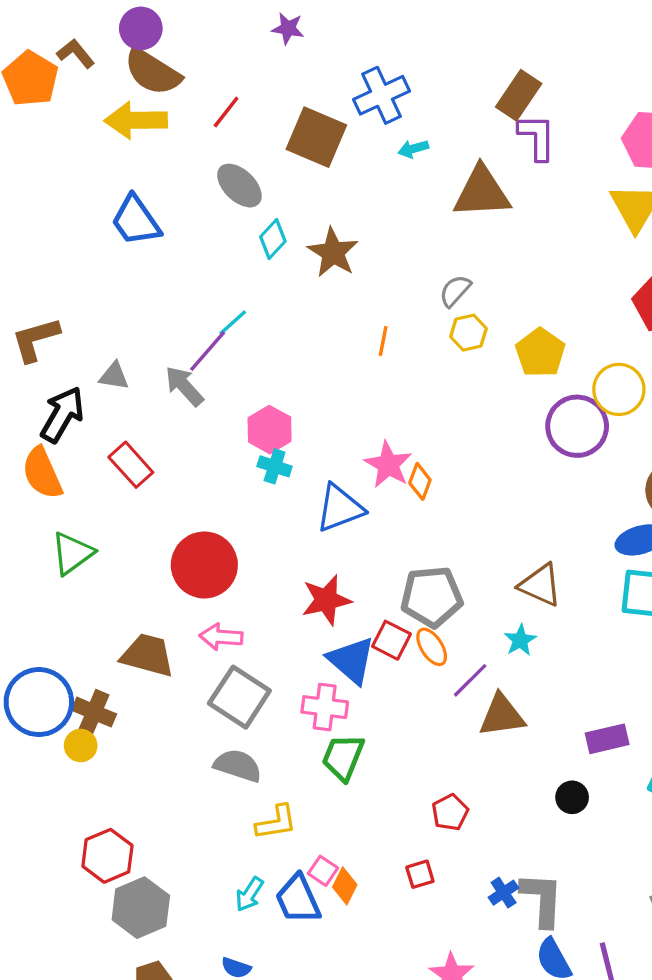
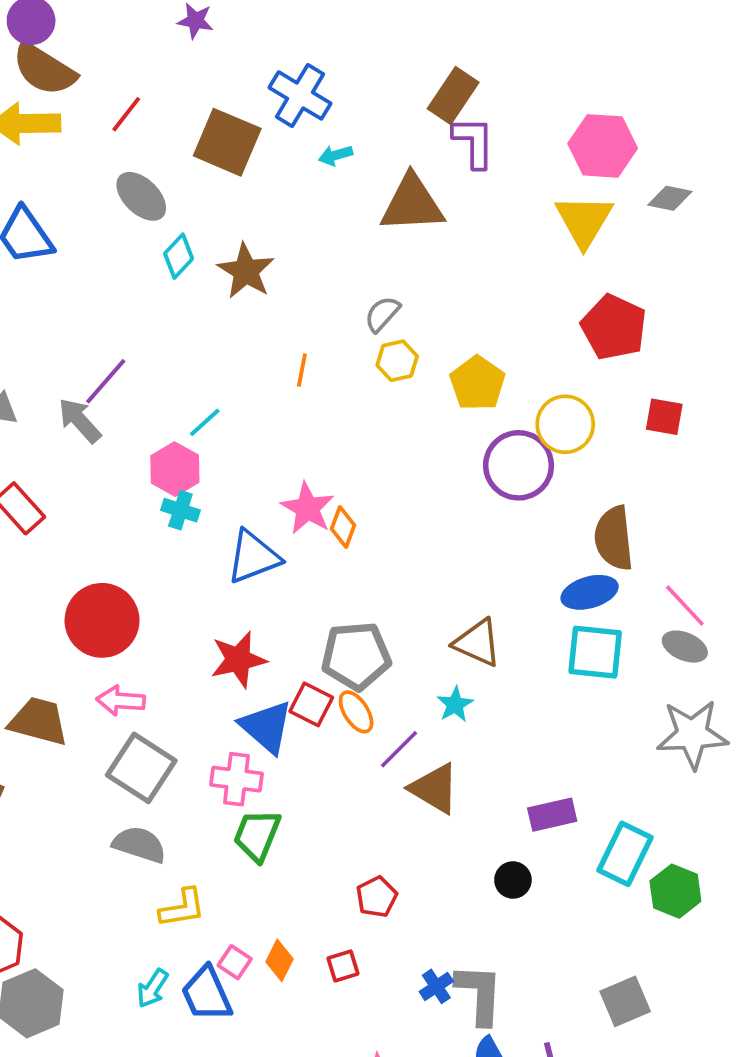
blue cross: (382, 95) -> (300, 95), turned -34
cyan line: (233, 323) -> (205, 422), moved
brown triangle: (502, 715) -> (434, 788), turned 39
orange diamond: (345, 886) -> (279, 960), moved

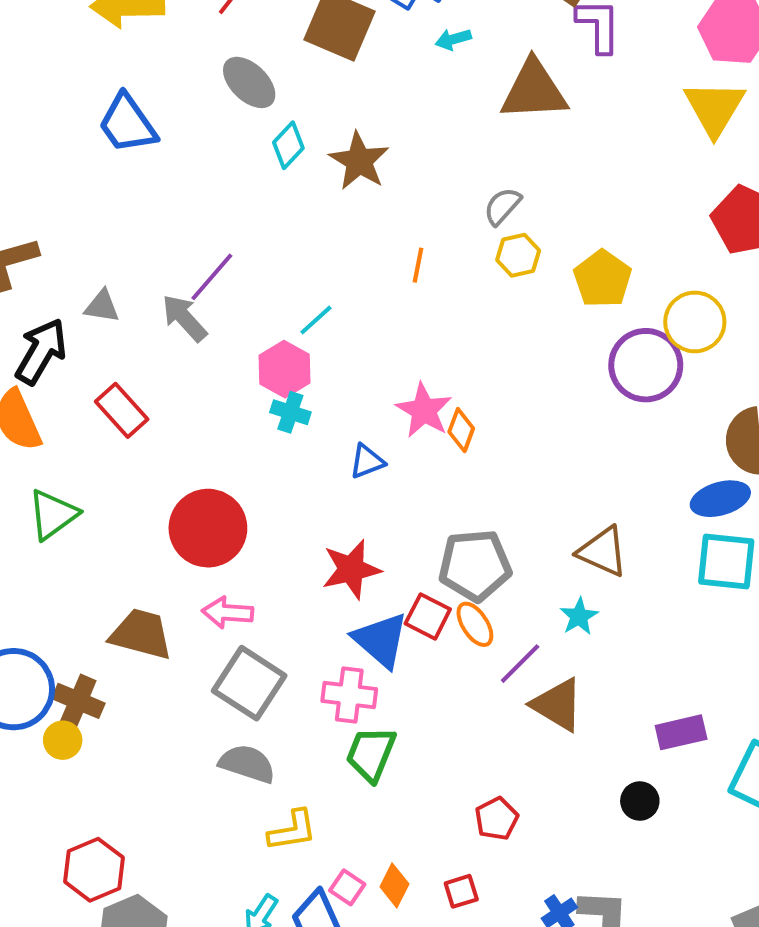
blue triangle: (253, 557) -> (367, 461), size x0.6

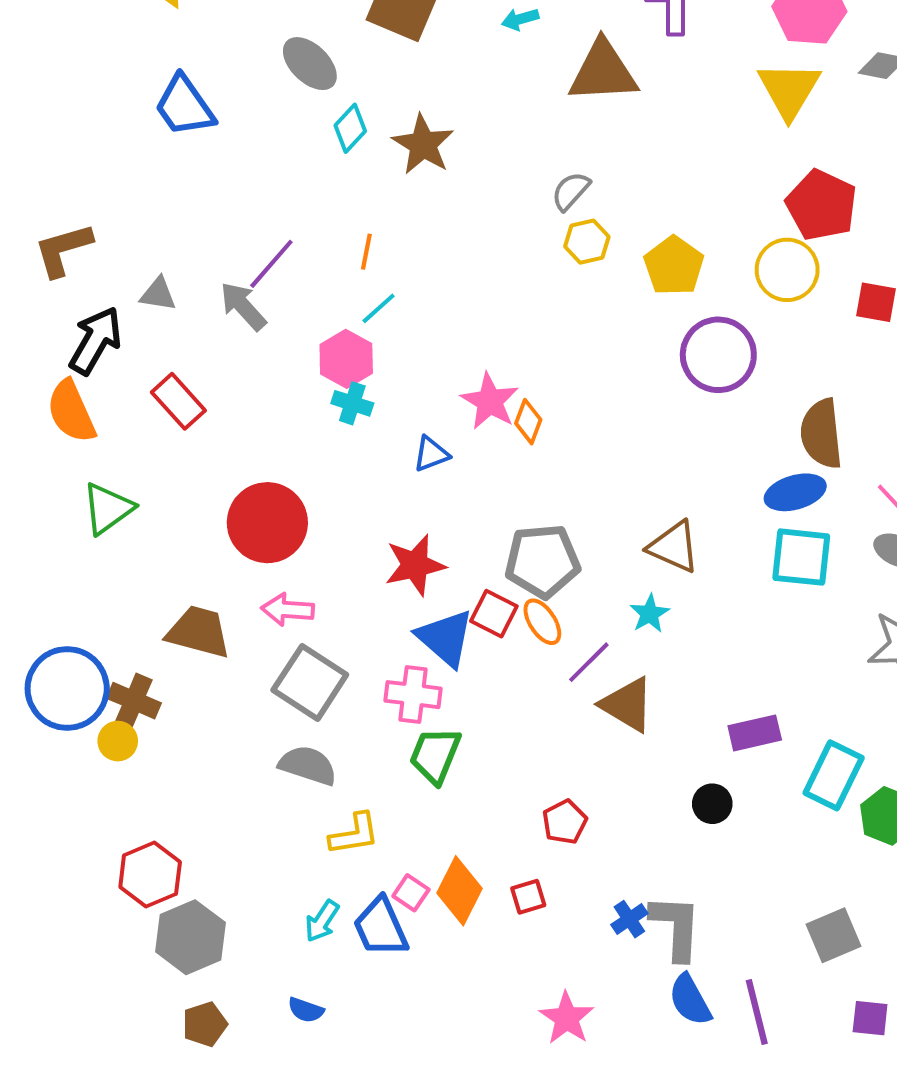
orange line: (418, 265) -> (366, 252), moved
yellow circle: (695, 322) -> (787, 270), moved
orange diamond: (394, 885) -> (459, 891), size x1.5

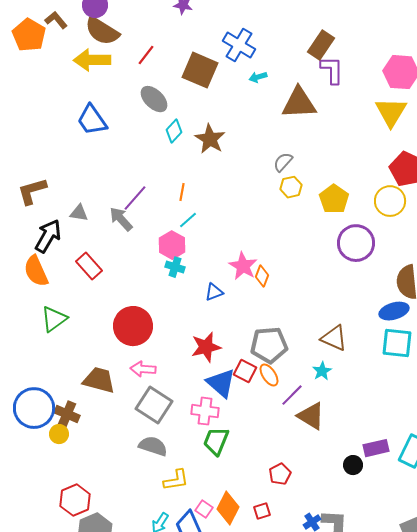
purple rectangle: (755, 733) -> (376, 448), moved

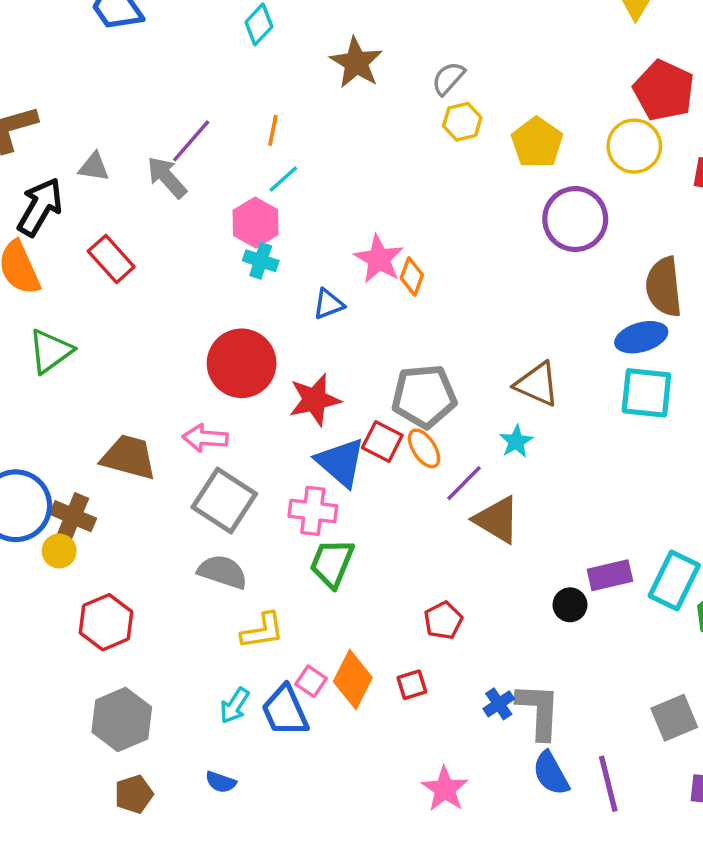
brown star: (210, 139) -> (356, 63), moved
red circle: (133, 326) -> (242, 363), moved
red hexagon: (75, 500) -> (106, 622), moved

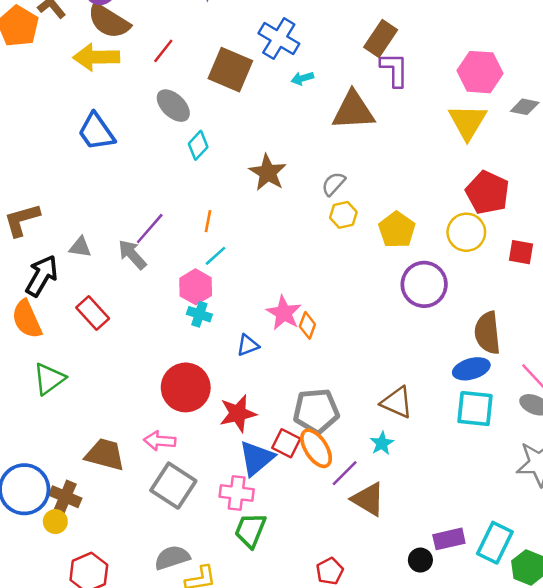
orange ellipse: (424, 448) -> (316, 448), size x1.4
blue triangle: (341, 462) -> (256, 458), turned 39
gray semicircle: (222, 572) -> (172, 558), moved, turned -36

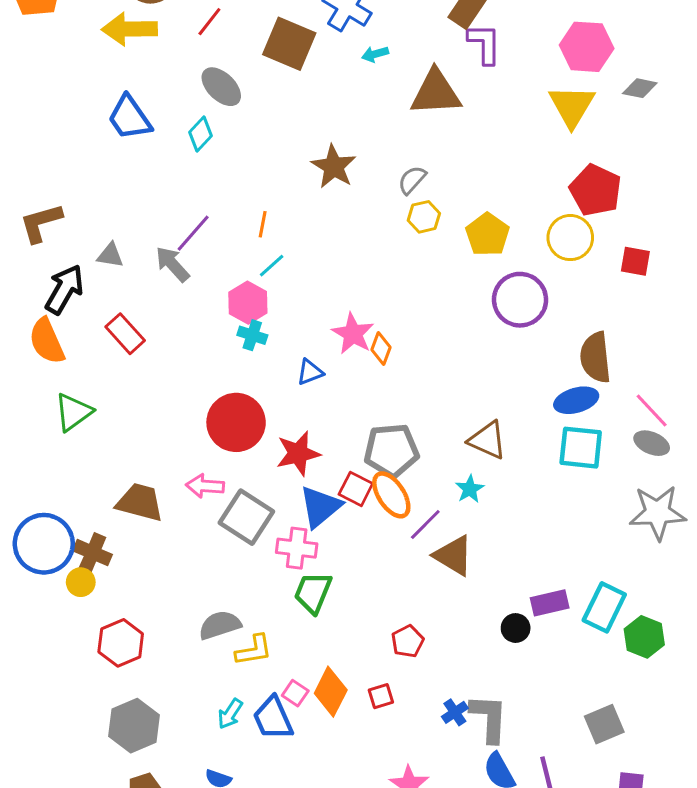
cyan diamond: (198, 145) -> (201, 134), moved
gray square: (173, 486) -> (246, 517), moved

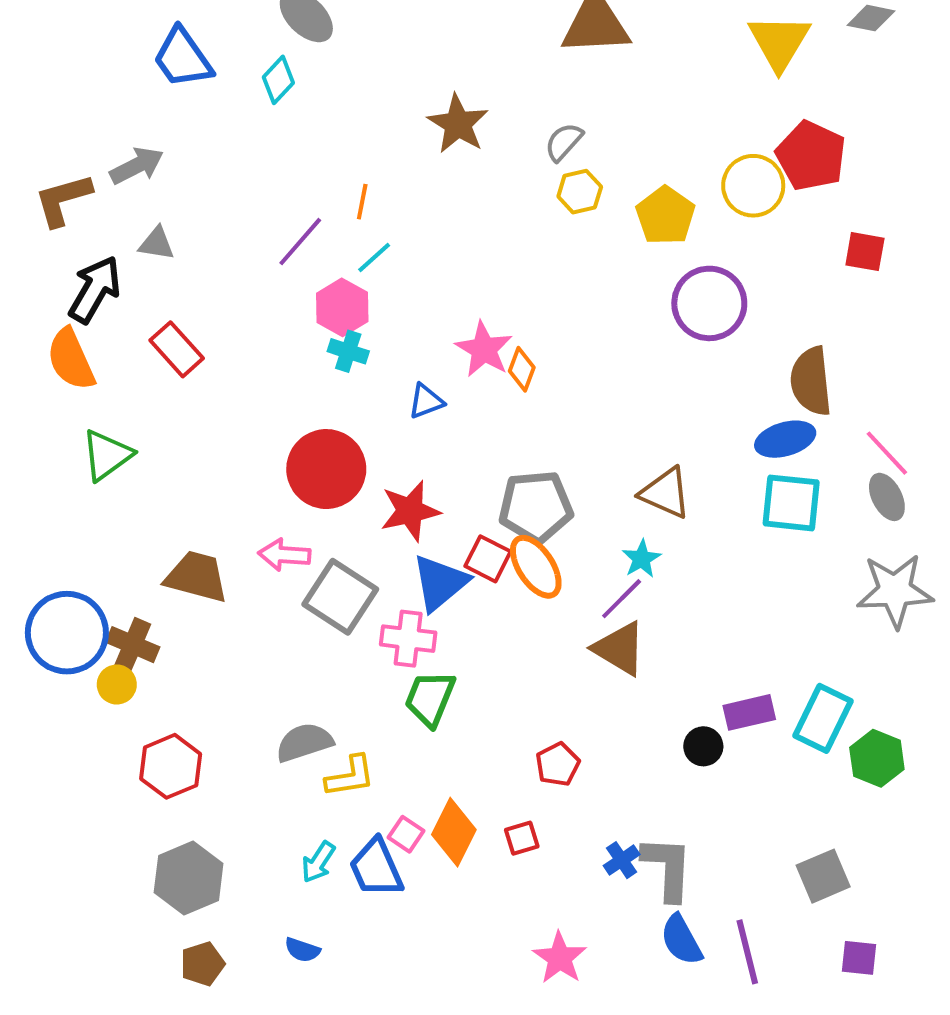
purple line: (193, 233) -> (300, 242), moved
yellow circle: (570, 238) -> (753, 186), moved
gray arrow: (172, 264) -> (137, 166), moved, turned 105
gray ellipse: (652, 443) -> (887, 497), turned 40
purple line: (425, 524) -> (622, 599), moved

